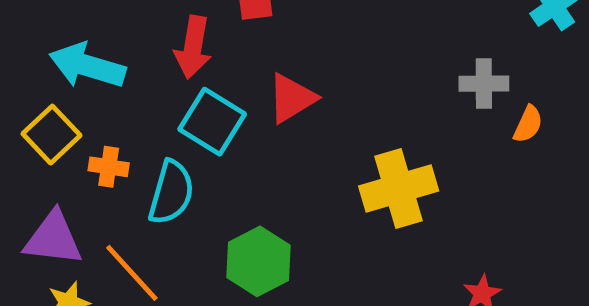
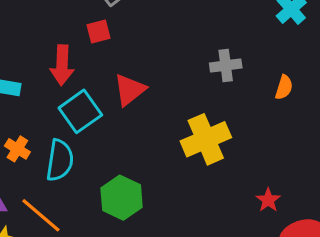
gray cross: (484, 84) -> (226, 66), moved
cyan square: (212, 122) -> (80, 111), turned 30
orange cross: (109, 167) -> (17, 149), turned 30

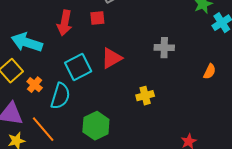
red arrow: (62, 65) -> (65, 23), moved
gray cross: (226, 66) -> (164, 48), moved
yellow cross: (206, 139) -> (145, 96), moved, size x0.6

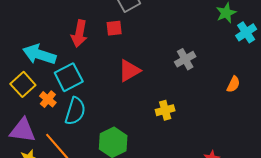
gray cross: (164, 48) -> (185, 59), turned -30
cyan square: (78, 67) -> (69, 77), moved

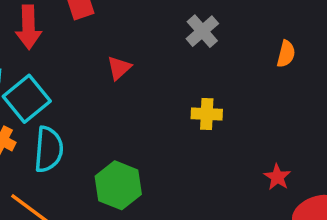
red triangle: (129, 71) -> (119, 68), size x0.7
yellow cross: (165, 110) -> (207, 114), moved, turned 30

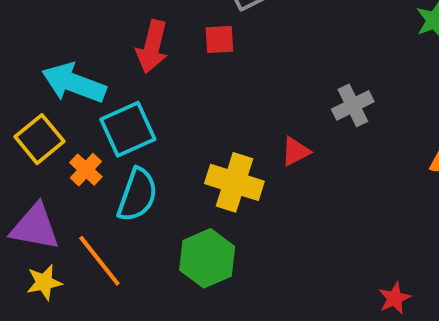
red triangle: (119, 68) -> (295, 151), moved
yellow cross: (207, 114) -> (234, 182), moved, size x1.5

